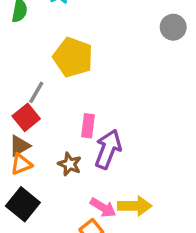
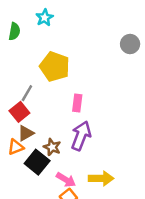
pink rectangle: (88, 126) -> (77, 103), moved
brown triangle: (20, 146) -> (26, 133), moved
black square: (23, 204) -> (37, 162), moved
pink arrow: (103, 208) -> (66, 180), moved

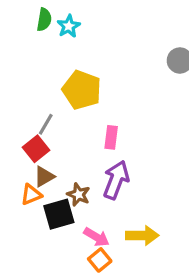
green semicircle: (14, 31) -> (44, 20), moved
black square: (37, 162) -> (59, 214), turned 35

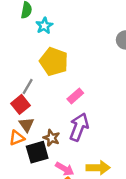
cyan star: (69, 26) -> (44, 26), moved
pink rectangle: (111, 137) -> (75, 96), turned 42
brown triangle: (44, 177) -> (26, 125), turned -35

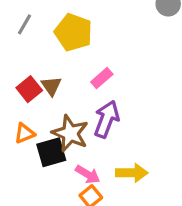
gray line: (28, 87) -> (24, 24), moved
brown triangle: (26, 125) -> (51, 86), moved
brown star: (51, 138) -> (70, 133), size x1.6

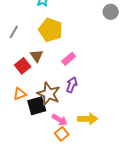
gray line: (24, 24) -> (14, 32), moved
brown triangle: (51, 86) -> (37, 56), moved
purple arrow: (107, 119) -> (72, 85), size x0.7

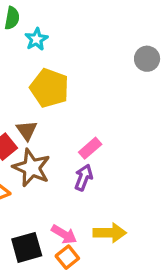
pink rectangle: (69, 59) -> (90, 148), moved
brown star: (49, 94) -> (32, 168), moved
black square: (37, 106) -> (27, 247), moved

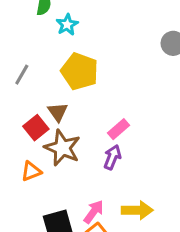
pink arrow: (64, 234) -> (94, 212), turned -85

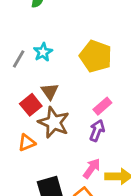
cyan star: (67, 25) -> (43, 52), moved
yellow pentagon: (80, 71) -> (96, 56), moved
pink arrow: (94, 212) -> (92, 168), moved

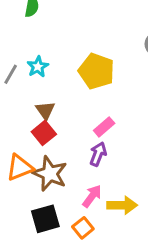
red square: (31, 105) -> (44, 133), moved
brown star: (54, 122) -> (50, 174), moved
orange triangle: (27, 143) -> (20, 168), size x1.4

